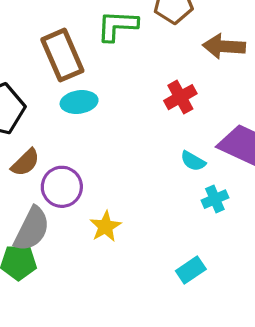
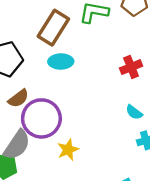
brown rectangle: (62, 55) -> (53, 28), turned 48
purple circle: (62, 187) -> (41, 118), size x1.4

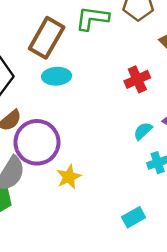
cyan semicircle: (134, 112) -> (143, 131), turned 102

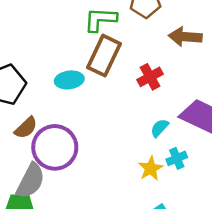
brown rectangle: (47, 38) -> (104, 56), moved
yellow star: (69, 177) -> (151, 168), moved

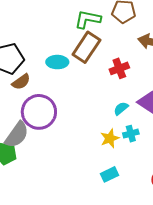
brown semicircle: (26, 128) -> (21, 82), moved

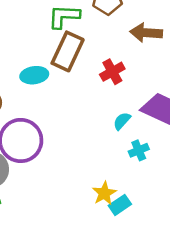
yellow star: (110, 138) -> (104, 193), moved

